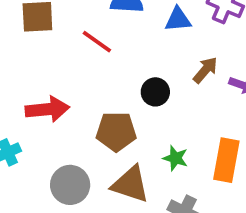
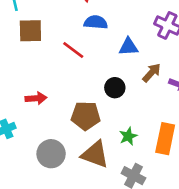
blue triangle: (178, 19) -> (128, 47), moved
red arrow: (47, 109) -> (36, 98), size x0.7
green star: (175, 158) -> (128, 136), turned 30

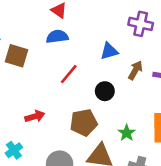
blue semicircle: (96, 22) -> (57, 37), moved
brown square: (30, 31) -> (17, 56), turned 30
red line: (73, 50) -> (69, 74), moved, turned -75

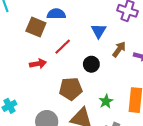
blue triangle: (109, 51) -> (99, 31), turned -49
brown square: (17, 56) -> (36, 27), moved
red arrow: (35, 116) -> (38, 64), moved

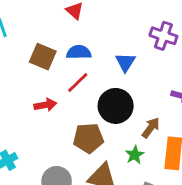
blue semicircle: (56, 14) -> (79, 52), moved
brown arrow: (119, 49) -> (151, 128), moved
black circle: (91, 64) -> (116, 106), size x1.6

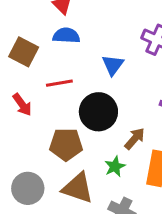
blue semicircle: (79, 52) -> (66, 36), moved
red line: (78, 83) -> (59, 83), turned 30
red arrow: (45, 105) -> (22, 105), turned 60

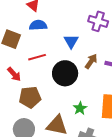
brown arrow: (135, 139) -> (91, 61), moved
brown pentagon: (66, 144) -> (30, 97), moved

